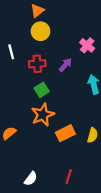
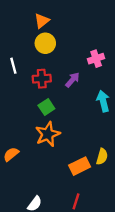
pink cross: (87, 45) -> (96, 59), turned 32
orange rectangle: (65, 133) -> (80, 166), moved

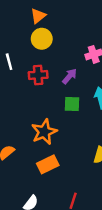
green square: (46, 107) -> (72, 104), moved, turned 35
orange rectangle: (80, 166) -> (48, 164), moved

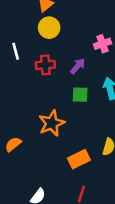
orange rectangle: (48, 164) -> (79, 159), moved

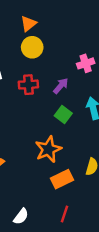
green square: (80, 95) -> (63, 114), turned 35
orange star: (52, 123) -> (48, 149), moved

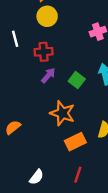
purple arrow: (61, 86) -> (48, 75), moved
orange star: (48, 149) -> (62, 113), turned -30

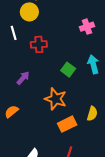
yellow circle: (47, 16) -> (29, 12), moved
purple arrow: (48, 75) -> (23, 78), moved

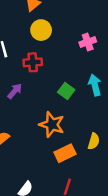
yellow circle: (29, 12) -> (41, 30), moved
purple arrow: (23, 78) -> (15, 91), moved

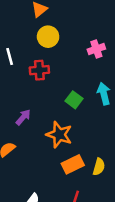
purple arrow: (15, 91) -> (23, 117), moved
yellow semicircle: (94, 141) -> (99, 167), moved

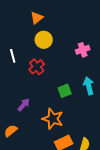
red cross: (39, 70) -> (37, 67), turned -35
green square: (74, 100) -> (65, 91), turned 32

